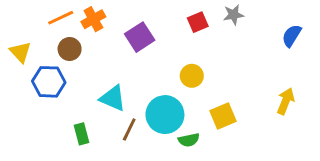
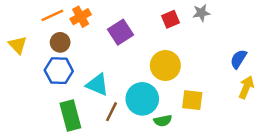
blue semicircle: (292, 36) -> (239, 59), moved
yellow circle: (192, 76) -> (165, 65), size x1.5
blue hexagon: (49, 82) -> (59, 71), moved
yellow square: (223, 116) -> (192, 100), turned 30
green rectangle: (82, 134) -> (70, 116), size x1.6

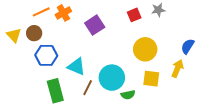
brown circle: (60, 42) -> (34, 33), moved
yellow circle: (165, 65) -> (145, 49), moved
yellow arrow: (246, 87) -> (177, 68), moved

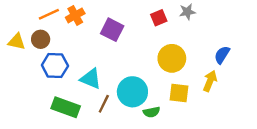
purple square: (95, 25) -> (112, 30), turned -30
yellow triangle: (14, 35) -> (17, 42), turned -35
green rectangle: (55, 91) -> (66, 107), turned -55

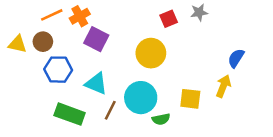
purple square: (112, 30) -> (96, 39), moved
yellow circle: (172, 58) -> (151, 53), moved

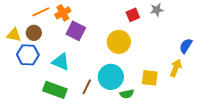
blue hexagon: (58, 70) -> (28, 55), moved
cyan triangle: (96, 84) -> (61, 62), moved

